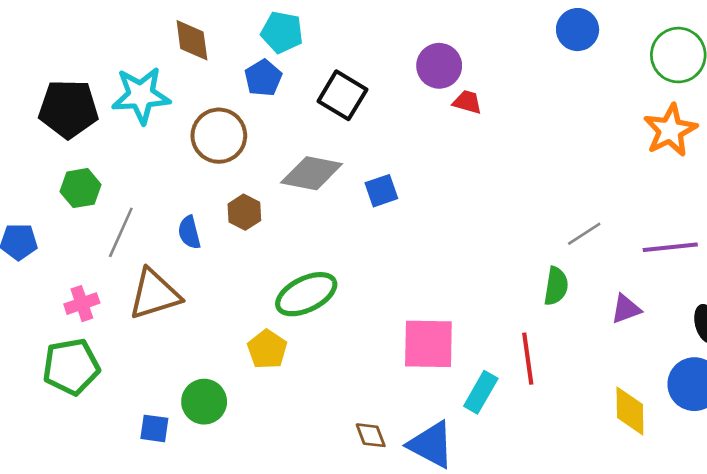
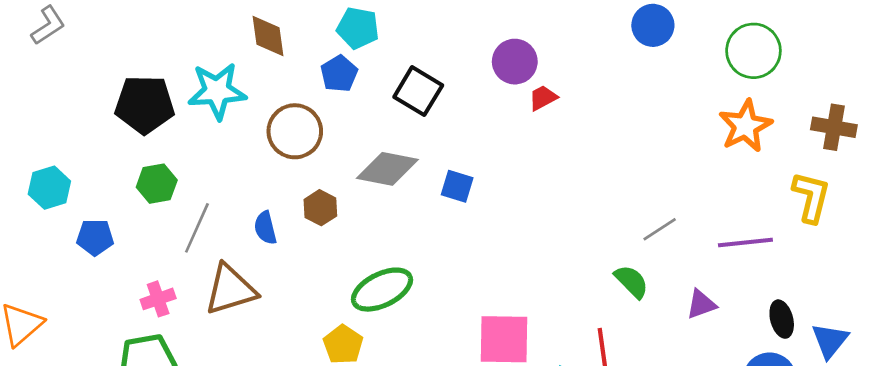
red trapezoid: (467, 102) -> (543, 98), turned -44
blue square: (381, 191) -> (457, 186), turned 36
green semicircle: (556, 286) -> (631, 282), turned -54

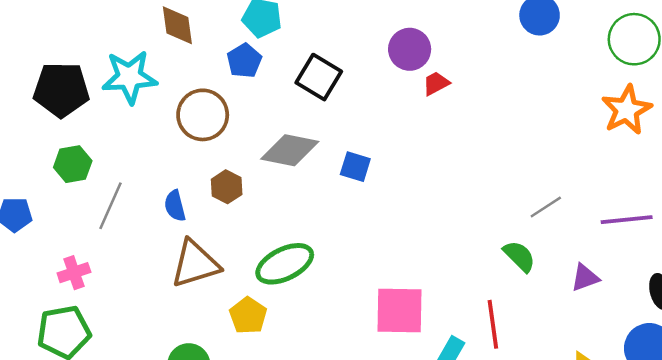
brown triangle: (230, 290) -> (195, 264), moved

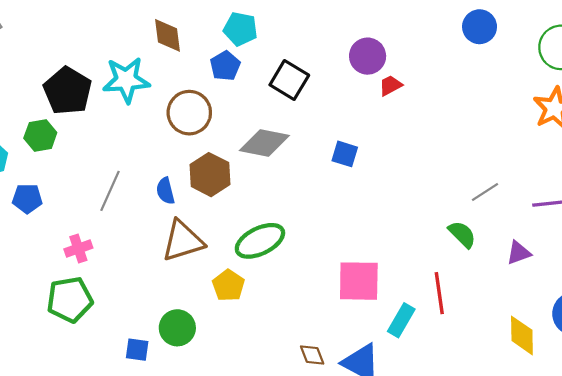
black pentagon: (61, 90) -> (68, 91), turned 30
green hexagon: (73, 164) -> (40, 135), moved
blue square: (355, 167) -> (345, 154), moved
brown hexagon: (227, 187) -> (210, 175), size x1.5

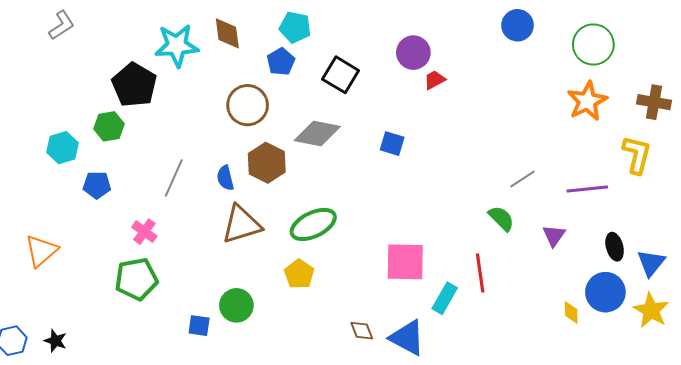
cyan star: (126, 80) -> (177, 45), moved
pink cross: (78, 248) -> (144, 232), turned -35
purple triangle: (519, 253) -> (554, 236), turned -35
yellow pentagon: (228, 285) -> (299, 274), moved
yellow diamond: (522, 335) -> (571, 312), moved, size x0.6

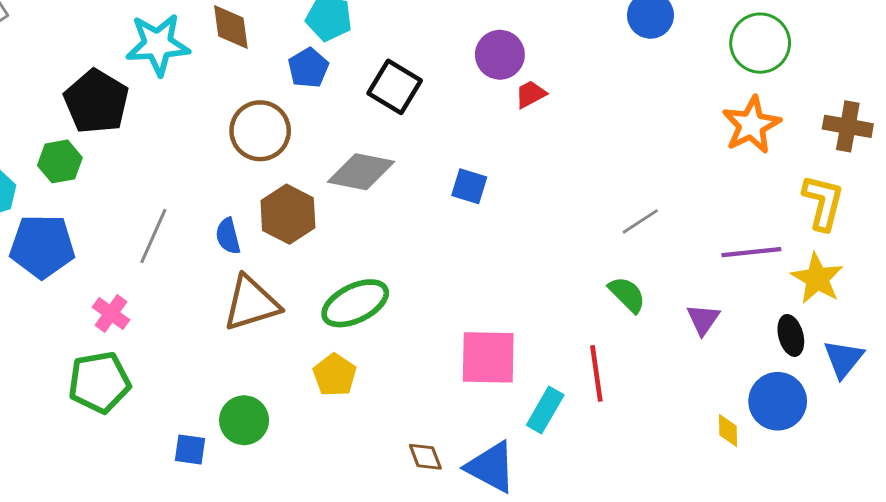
gray line: (523, 179) -> (640, 221), moved
blue pentagon: (97, 185) -> (42, 246), size x1.6
yellow star: (651, 310) -> (817, 278), moved

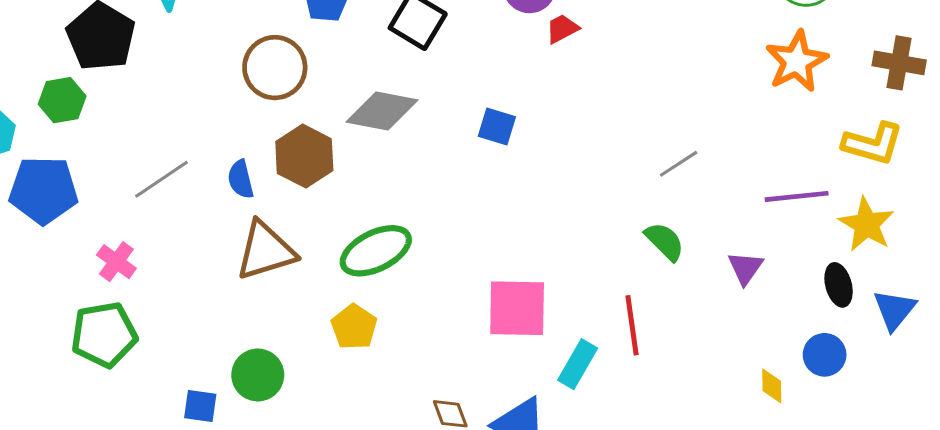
yellow L-shape: (823, 202) -> (873, 144), turned 92
gray line: (153, 236) -> (161, 179), turned 32
blue circle: (778, 401) -> (825, 355), size x0.7

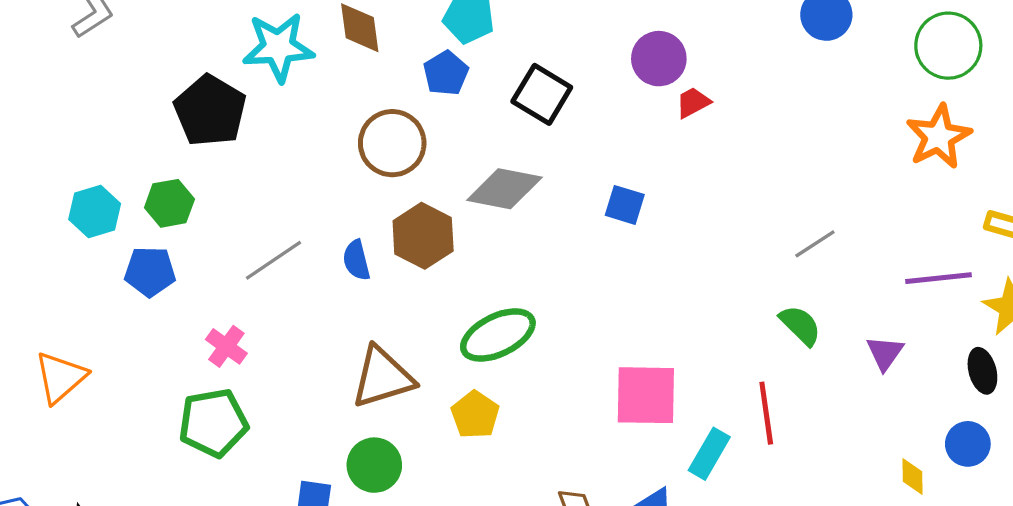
green hexagon: (62, 100) -> (169, 203), moved
blue pentagon: (43, 190) -> (150, 272), size x0.7
brown triangle: (266, 251) -> (382, 377), moved

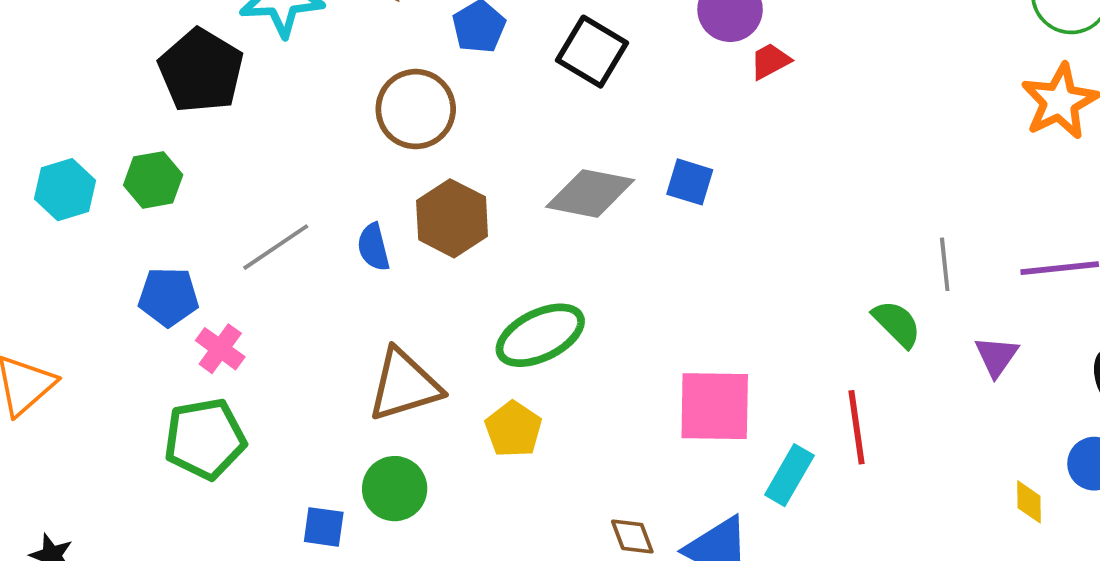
gray diamond: (504, 189) -> (590, 193), moved
gray line: (815, 244) -> (945, 264), moved, turned -63
blue pentagon: (150, 272) -> (168, 297), moved

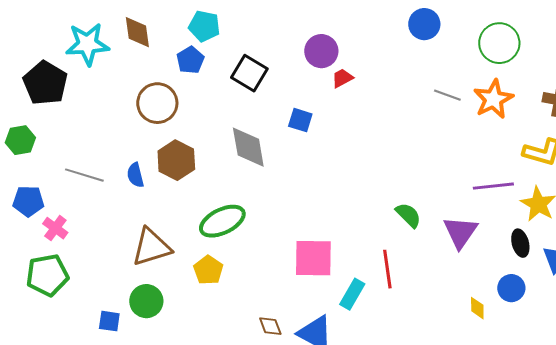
blue square: (690, 182) -> (300, 120), moved
gray diamond: (590, 193) -> (248, 147), turned 69
gray line: (276, 247) -> (84, 175), turned 51
gray line: (945, 264) -> (447, 95), moved, turned -64
purple triangle: (996, 356) -> (460, 232), size x1.5

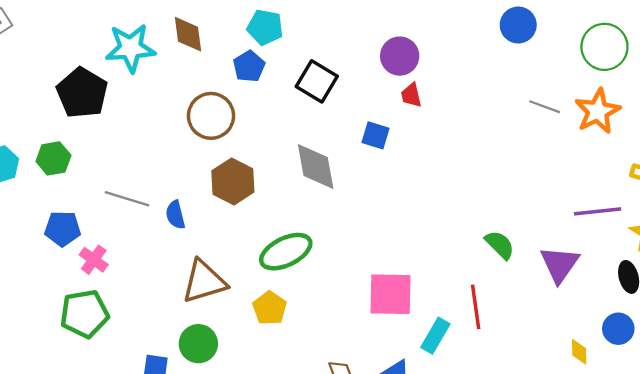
red trapezoid: (342, 78) -> (411, 95), moved, turned -75
blue semicircle: (135, 175) -> (175, 215), moved

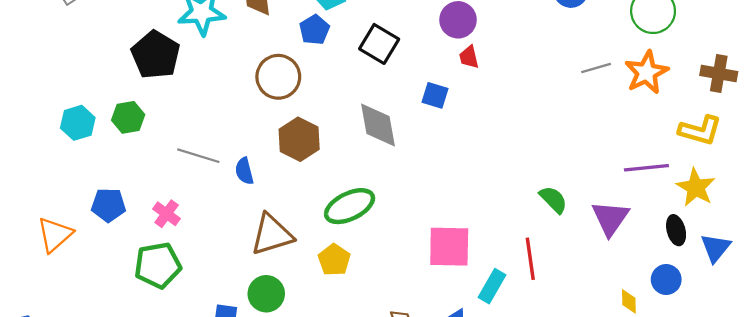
gray line: (545, 107) -> (596, 68), turned -36
blue pentagon: (63, 229) -> (108, 205), moved

